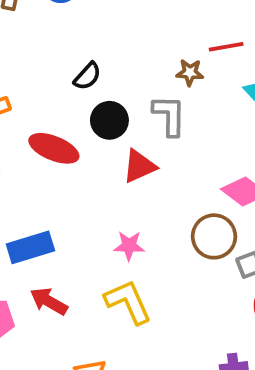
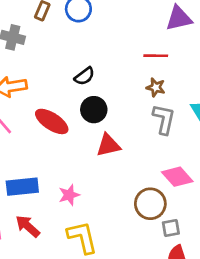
red line: (226, 47) -> (156, 56), moved
gray L-shape: (169, 115) -> (164, 119), moved
pink star: (129, 246) -> (69, 195), moved, turned -30

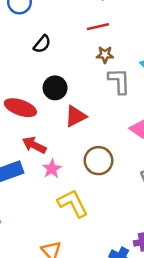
black semicircle: (85, 76) -> (42, 44), moved
brown circle: (150, 204) -> (98, 161), moved
red arrow: (28, 226) -> (34, 145), moved

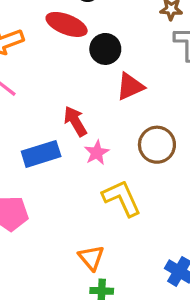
red ellipse: (20, 108) -> (67, 24), moved
red arrow: (34, 145) -> (75, 121), turned 30

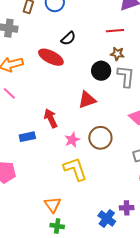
black circle: (105, 49) -> (101, 71), moved
pink star: (97, 153) -> (72, 140), moved
blue rectangle: (41, 154) -> (27, 137), size x0.7

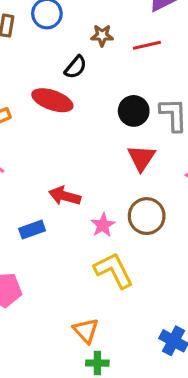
brown star: (117, 54) -> (102, 35), moved
red triangle: (87, 100) -> (141, 158), moved, turned -30
red arrow: (51, 118) -> (65, 196), turned -42

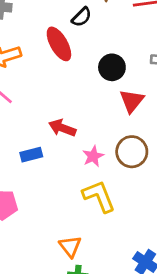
red ellipse: (52, 100) -> (59, 44), turned 36
black circle: (134, 111) -> (112, 67), moved

